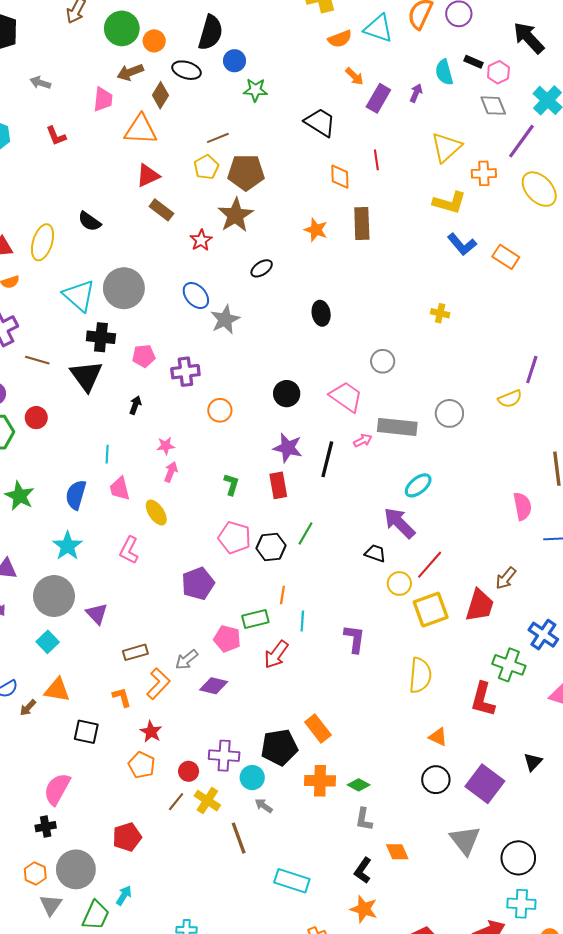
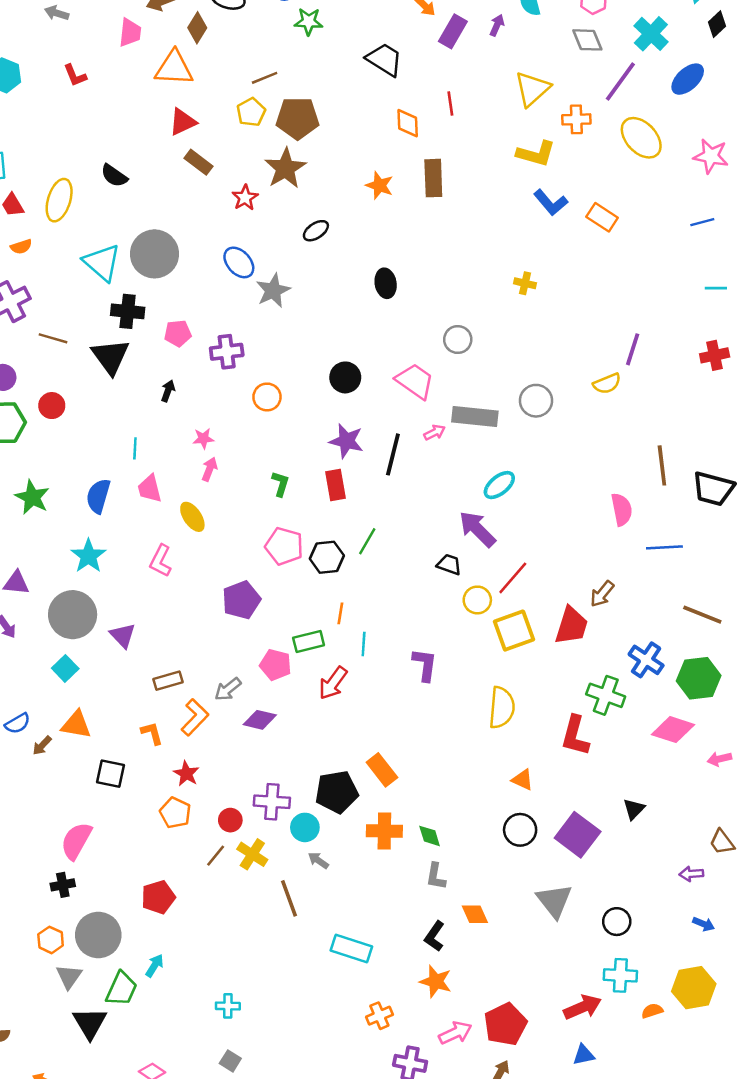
green diamond: (359, 785) -> (430, 836), turned 45
black circle: (518, 858) -> (617, 922), size x0.7

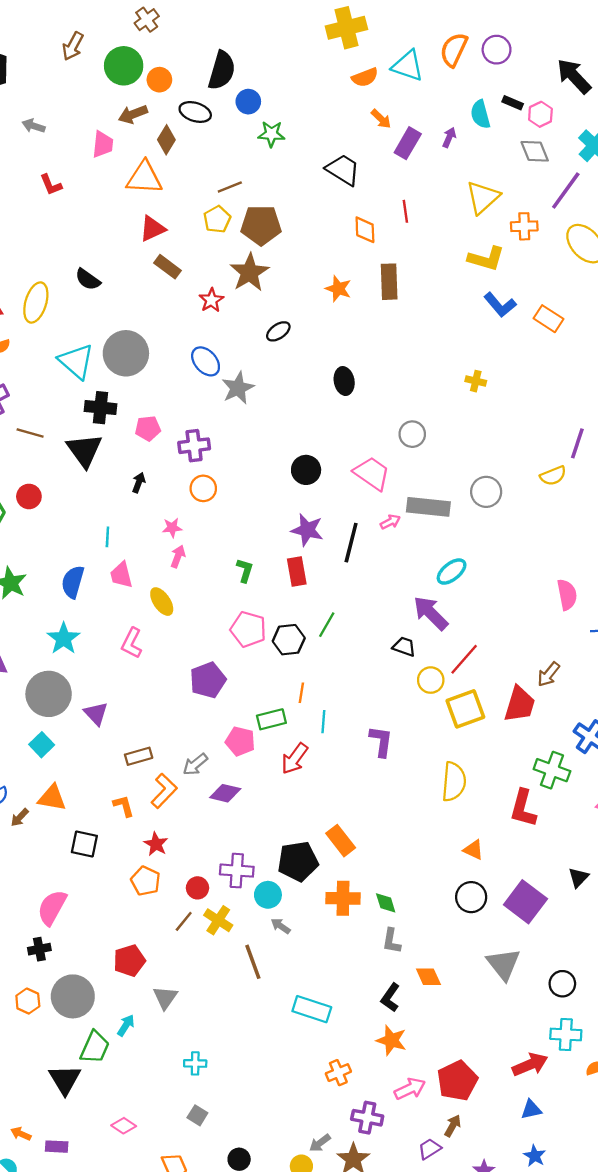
orange circle: (267, 397) -> (203, 488), moved
gray triangle: (69, 977) -> (165, 998), moved

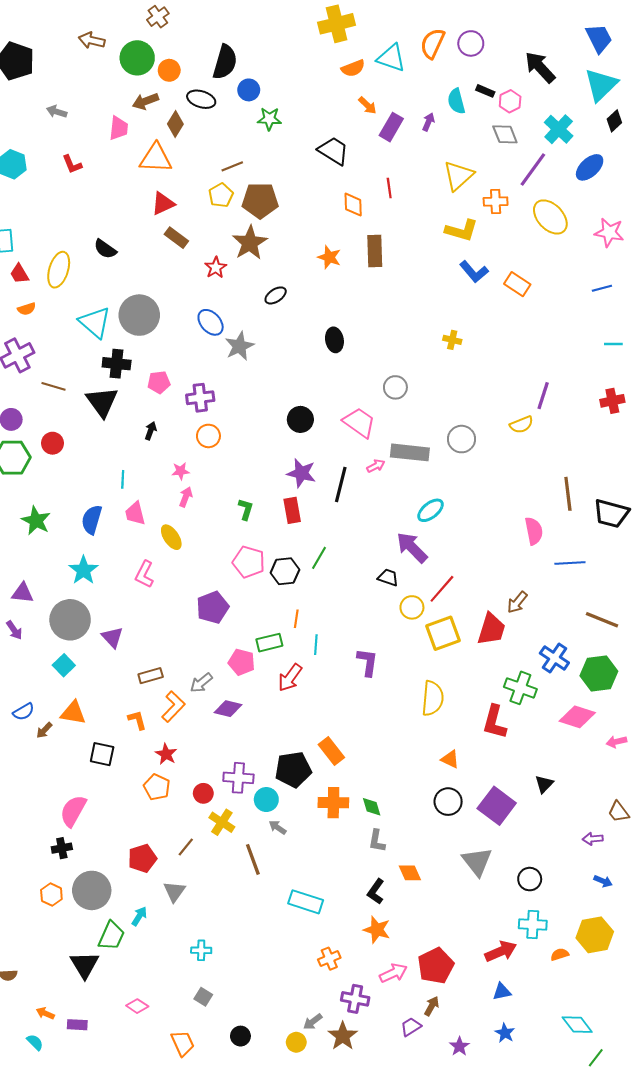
brown arrow: (73, 46) -> (92, 40), turned 75
brown line: (184, 921) -> (186, 847), moved

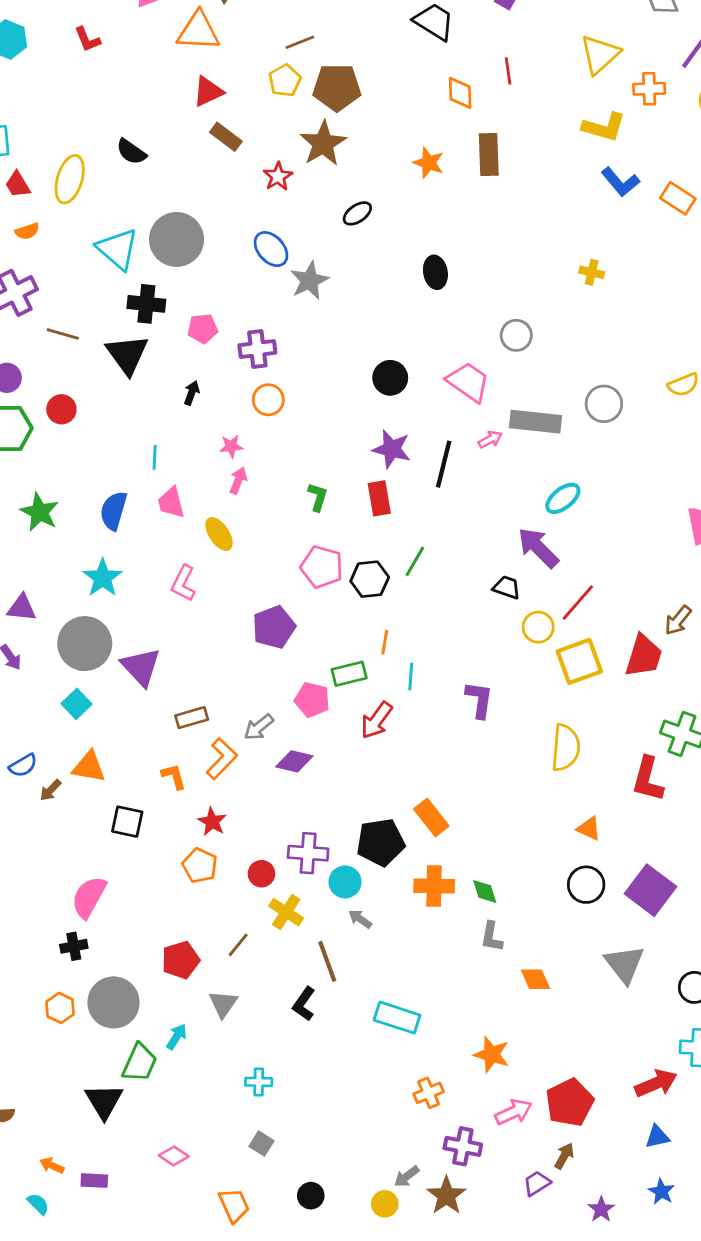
purple triangle: (112, 637) -> (141, 667), size x1.4
black L-shape: (376, 891) -> (304, 1004), moved

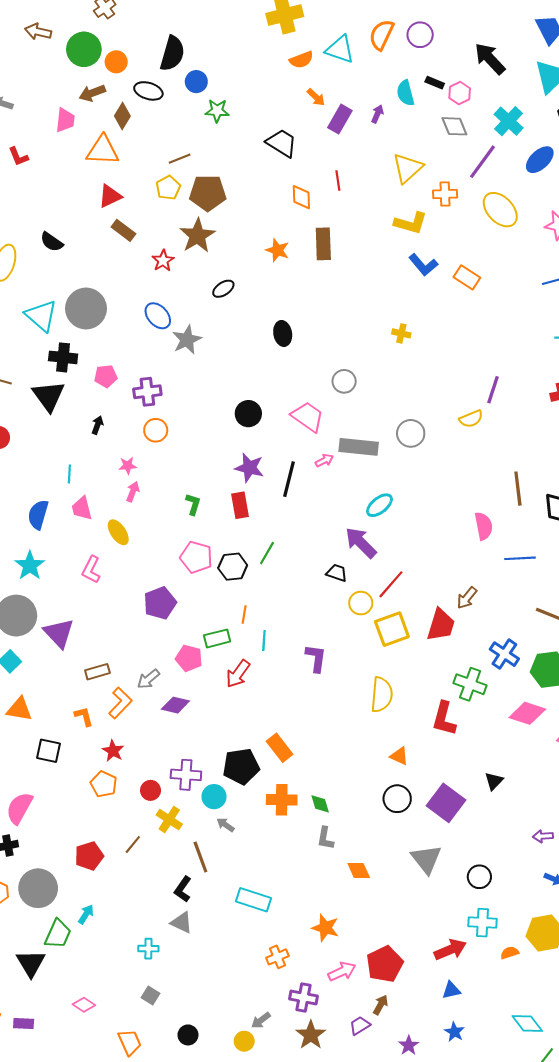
gray triangle: (223, 1004) -> (182, 923), moved, turned -40
brown star: (446, 1196) -> (311, 1035), moved

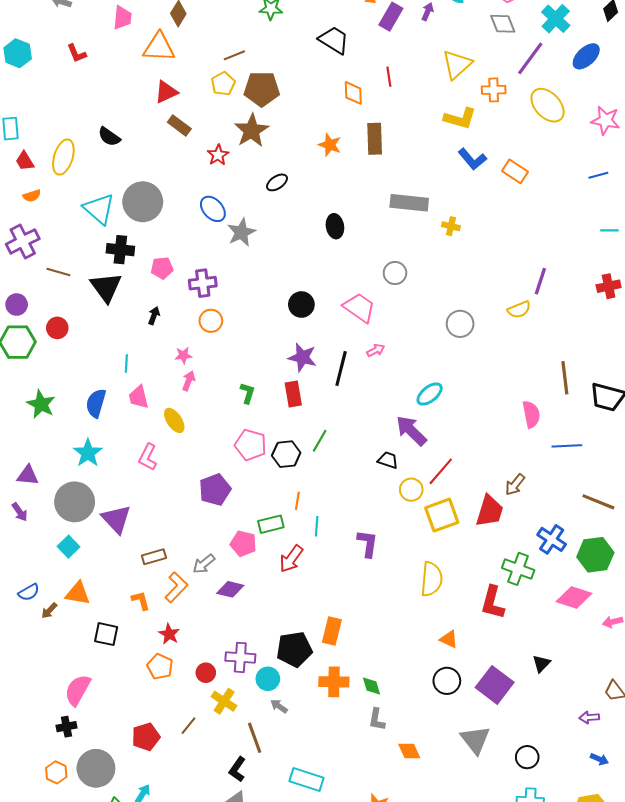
gray rectangle: (359, 447) -> (409, 203), moved
orange rectangle: (280, 748) -> (332, 631), turned 52

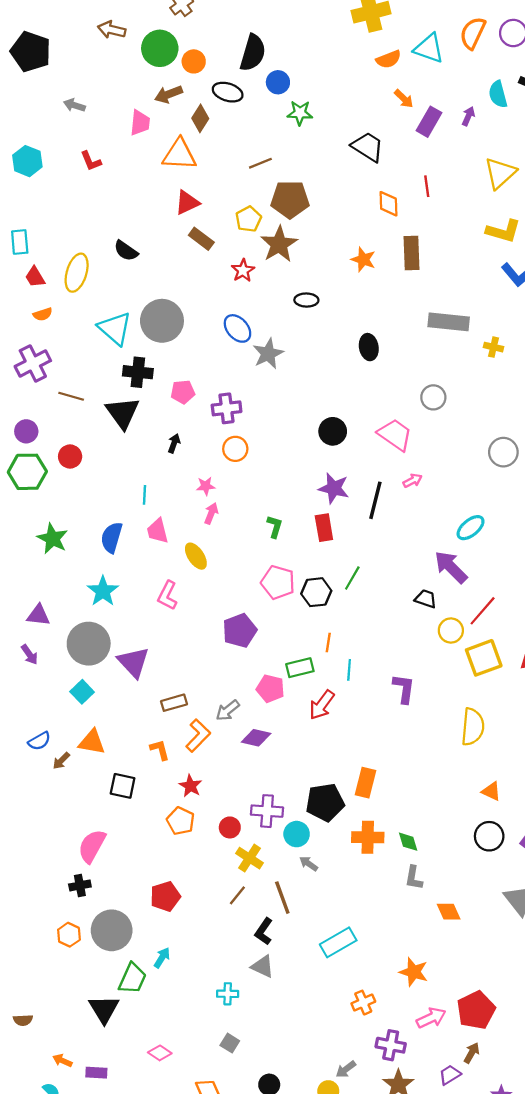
yellow pentagon: (223, 84) -> (248, 219), moved
black ellipse: (277, 182) -> (306, 300), turned 35
brown line: (188, 726) -> (237, 895), moved
cyan rectangle: (306, 780) -> (338, 942), turned -48

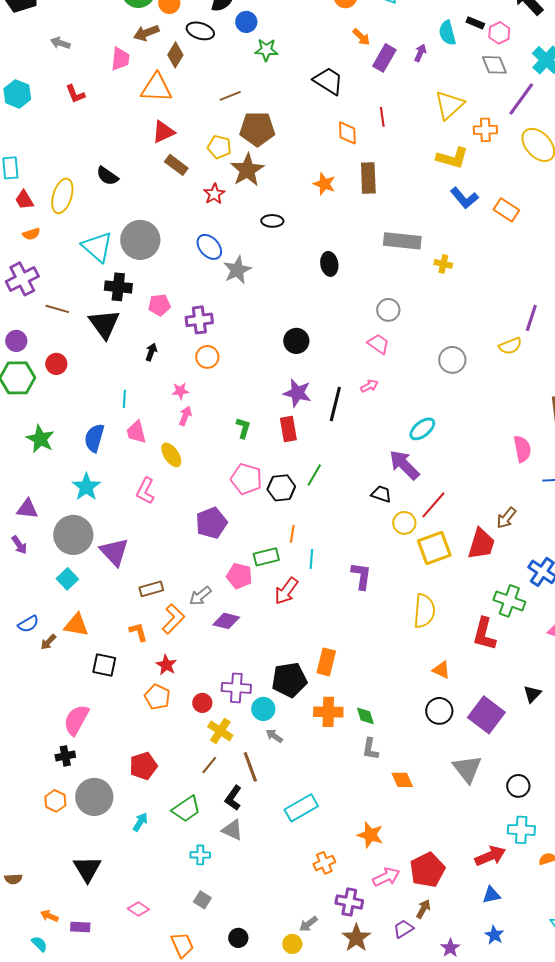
yellow pentagon: (248, 219) -> (219, 147), turned -30
pink trapezoid: (395, 435) -> (378, 344), moved, size x0.7
green trapezoid: (132, 978) -> (186, 809), moved, turned 32

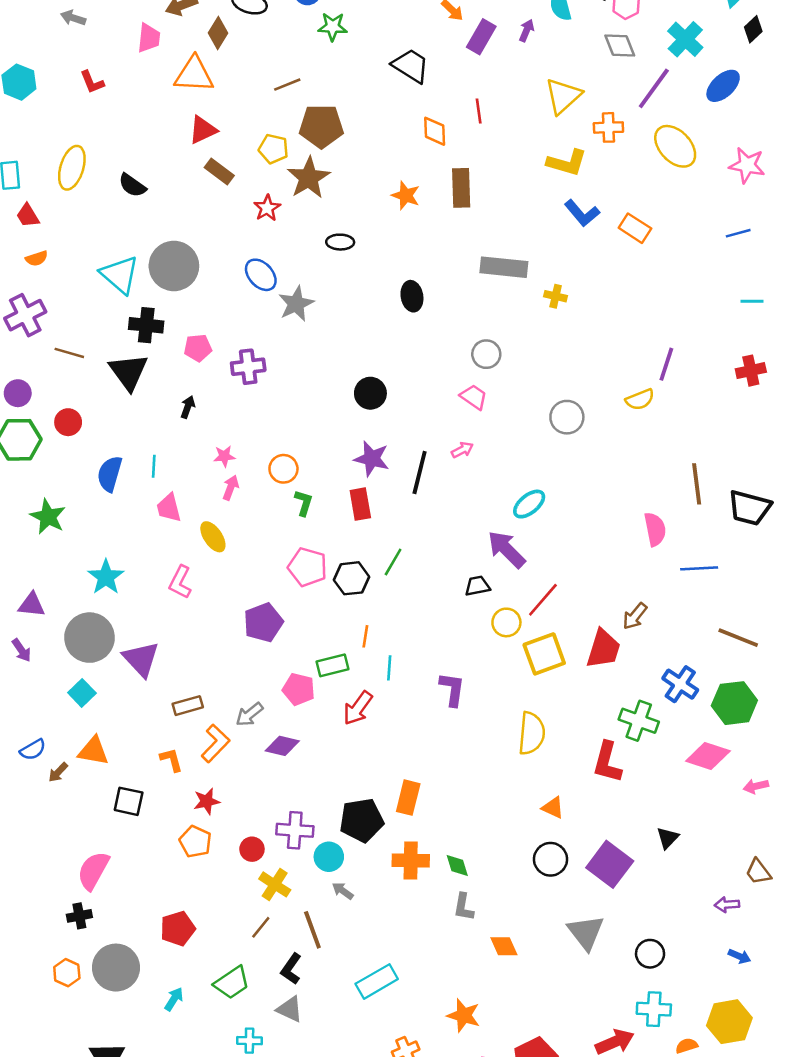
yellow ellipse: (62, 196) -> (72, 168), moved
orange circle: (207, 357) -> (283, 469), moved
blue semicircle: (94, 438) -> (110, 474), moved
black trapezoid: (381, 494) -> (477, 586), turned -30
red star: (166, 665) -> (207, 801), turned 30

